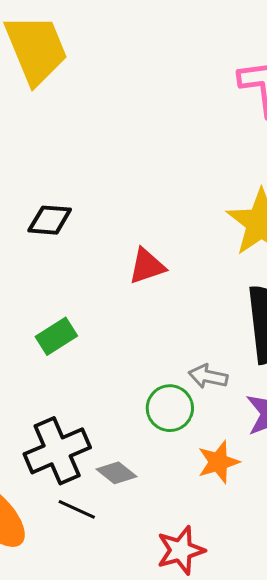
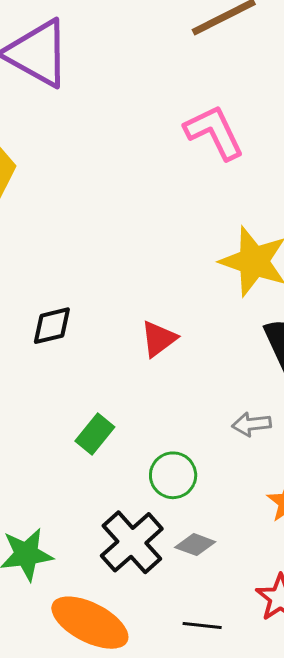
green circle: (170, 408) -> (173, 475), moved
black line: (77, 509) -> (202, 626), moved

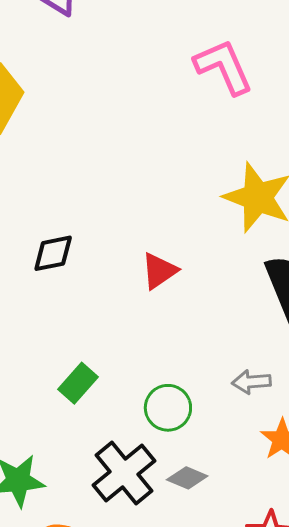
gray arrow: (251, 424) -> (251, 382), moved
green rectangle: (95, 434) -> (78, 383), moved

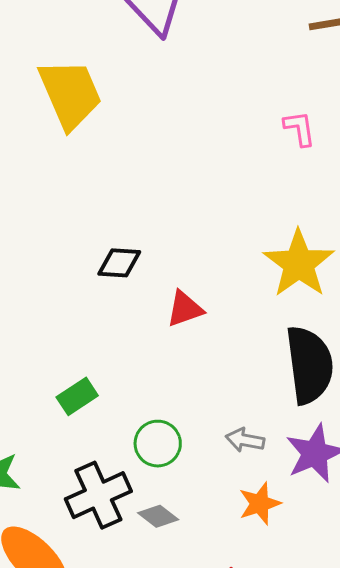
pink L-shape: (224, 67) -> (300, 129), size x0.6
black diamond: (53, 253) -> (119, 263), moved

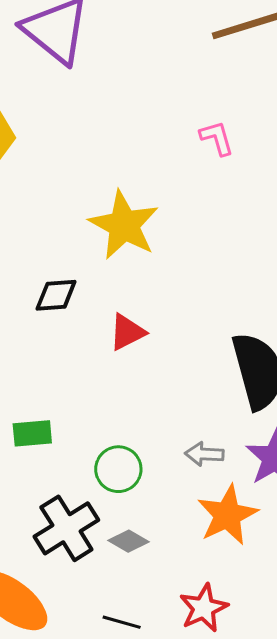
yellow star: (299, 264) -> (124, 225), moved
green rectangle: (77, 396) -> (32, 433), turned 36
orange star: (260, 504) -> (227, 515), size x1.4

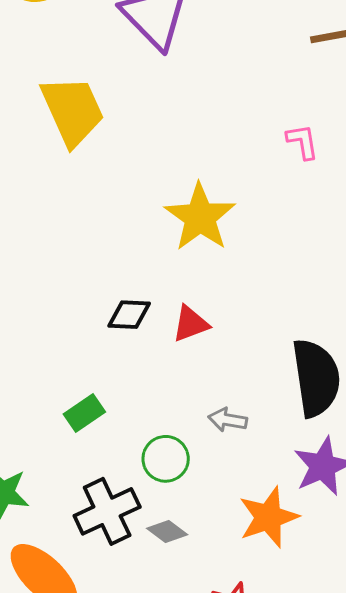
black diamond: (56, 295) -> (129, 315), moved
green rectangle: (32, 433) -> (84, 413), turned -36
gray arrow: (204, 454) -> (228, 420), moved

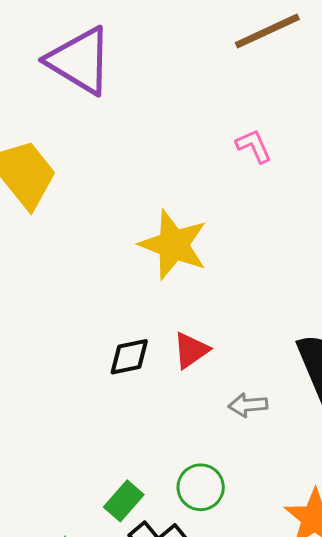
green rectangle: (84, 413) -> (124, 501), moved
gray arrow: (228, 420) -> (248, 405), moved

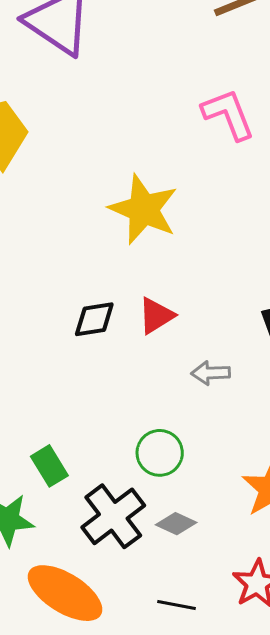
pink L-shape: (254, 146) -> (228, 114), size x1.5
green rectangle: (124, 501) -> (49, 466), moved, turned -75

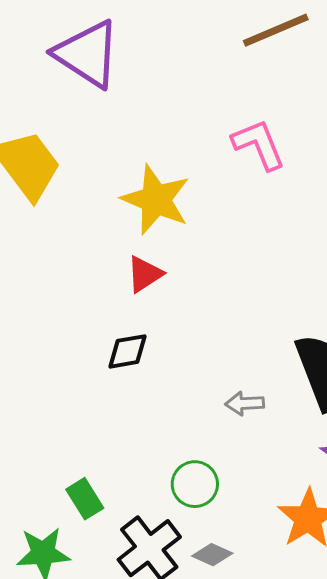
yellow star: (144, 209) -> (156, 200), moved
red triangle: (156, 316) -> (145, 274), moved

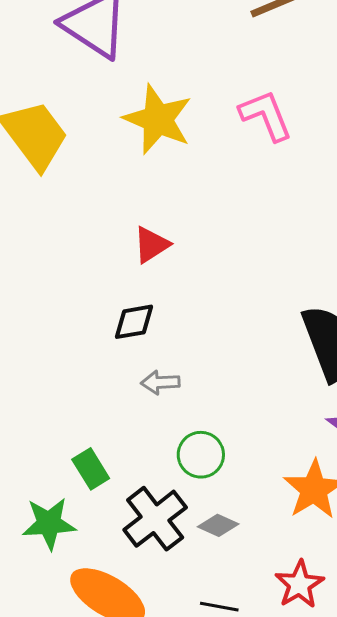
yellow star: (156, 200) -> (158, 119), moved
gray arrow: (245, 403) -> (160, 382), moved

